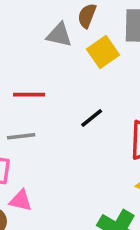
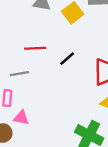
red line: (29, 95) -> (35, 48), moved

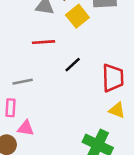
red line: (35, 48) -> (43, 42), moved

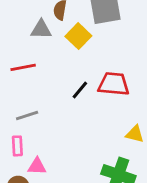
red line: (43, 42) -> (23, 67), moved
red trapezoid: (113, 78) -> (114, 84), moved, turned -76

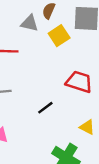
black line: (80, 90) -> (45, 108), moved

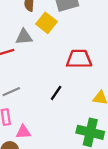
gray triangle: (29, 23) -> (24, 37), moved

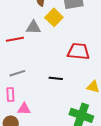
black line: (56, 93) -> (56, 78), turned 56

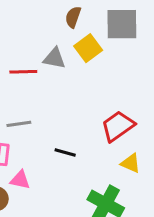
red trapezoid: (78, 51) -> (118, 126), moved, turned -50
black line: (56, 78) -> (65, 153), moved

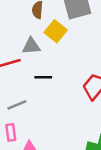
black line: (65, 153) -> (43, 77), moved

